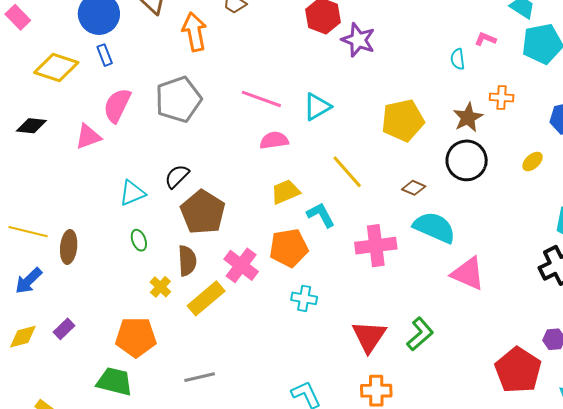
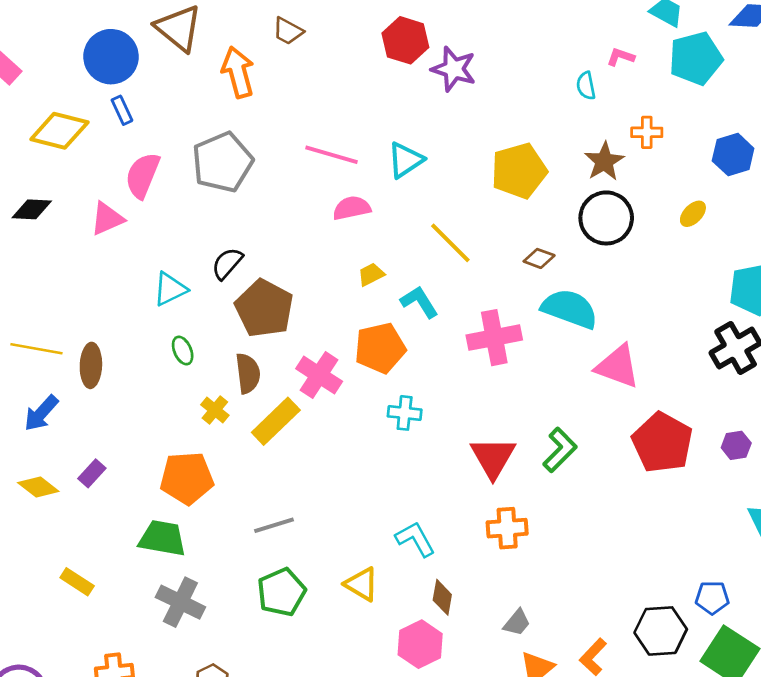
yellow trapezoid: (285, 192) -> (371, 274), size x0.7
yellow diamond: (23, 337) -> (38, 487), turned 56
red pentagon: (518, 370) -> (662, 443), moved

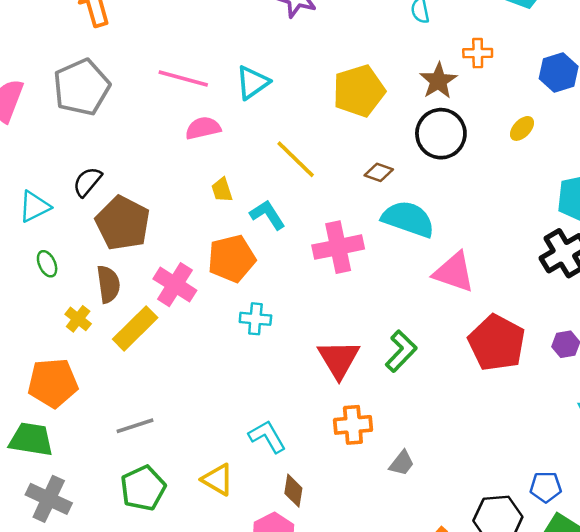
yellow trapezoid: (371, 274) -> (222, 190), turned -80
gray trapezoid: (517, 623) -> (402, 463), moved

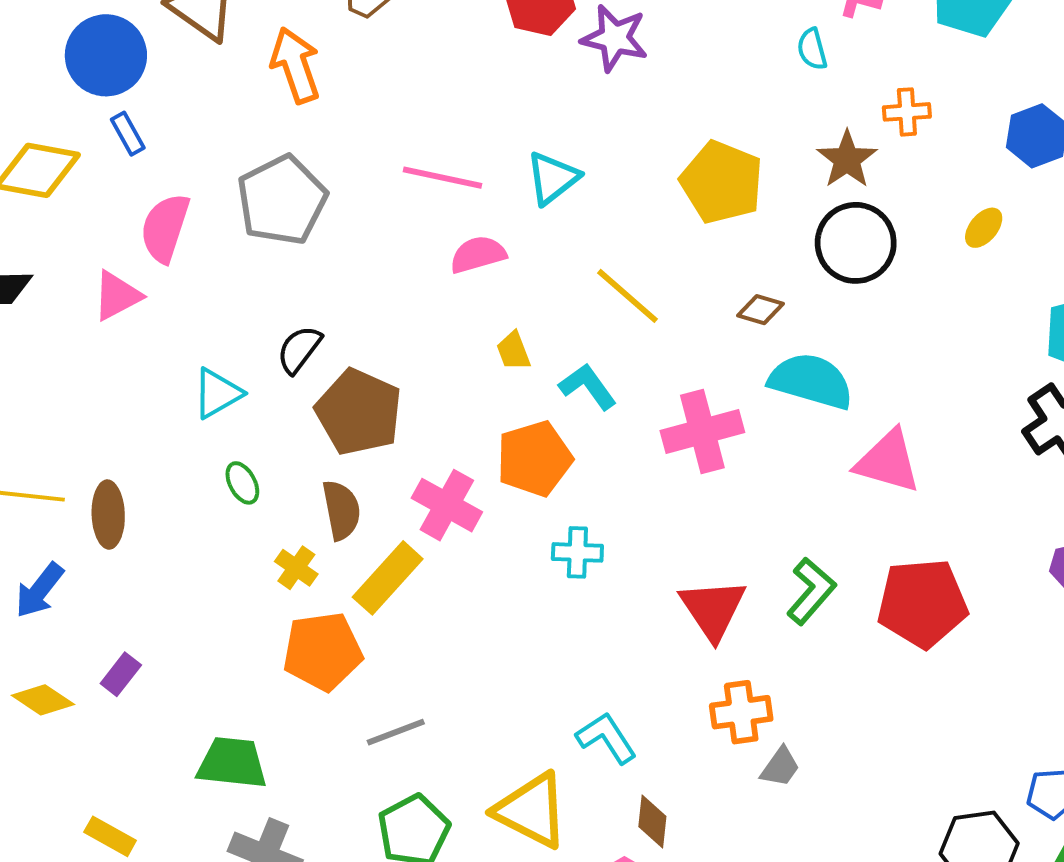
yellow pentagon: (359, 91) -> (722, 182), turned -30
red pentagon: (497, 343) -> (922, 603), moved, turned -30
orange pentagon: (53, 383) -> (323, 651), moved
gray trapezoid: (402, 463) -> (780, 767), moved
yellow triangle: (218, 480) -> (531, 810), size x1.5

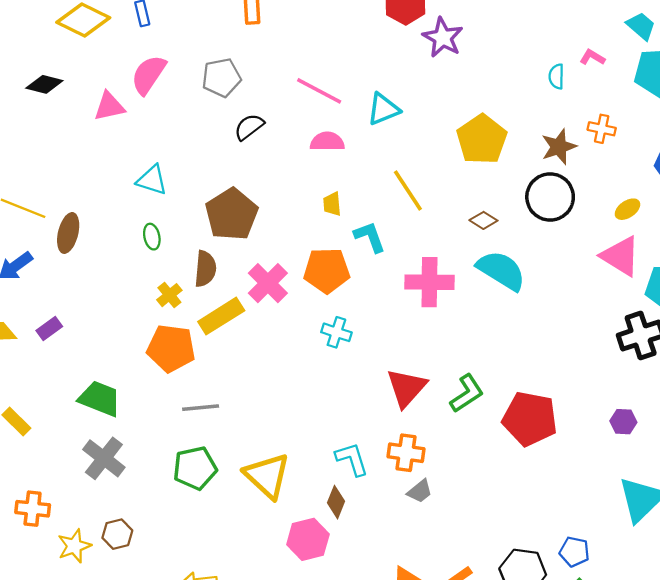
gray pentagon: (282, 200) -> (221, 78), size x0.7
black semicircle: (299, 349) -> (249, 127), moved
cyan triangle: (217, 393) -> (152, 180), turned 32
pink triangle: (888, 461) -> (621, 256), moved
cyan L-shape: (606, 738) -> (352, 459), moved

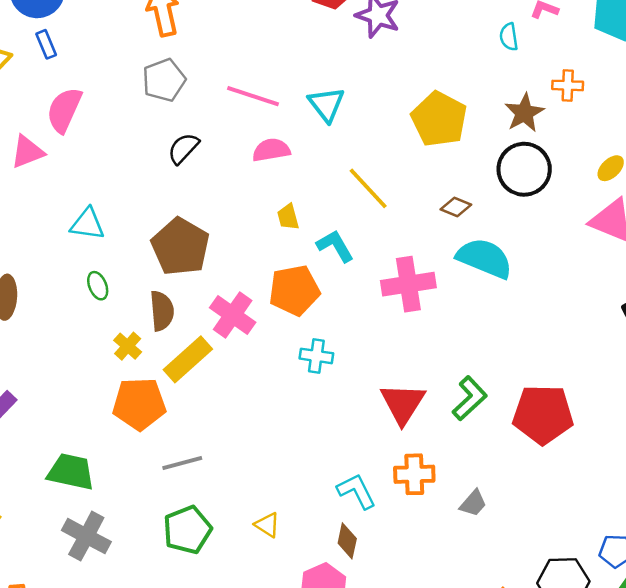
gray pentagon: (221, 78) -> (164, 80), moved
cyan triangle: (383, 109) -> (326, 104), turned -36
yellow triangle: (267, 476) -> (267, 525), size x0.5
gray trapezoid: (420, 491) -> (473, 503), moved

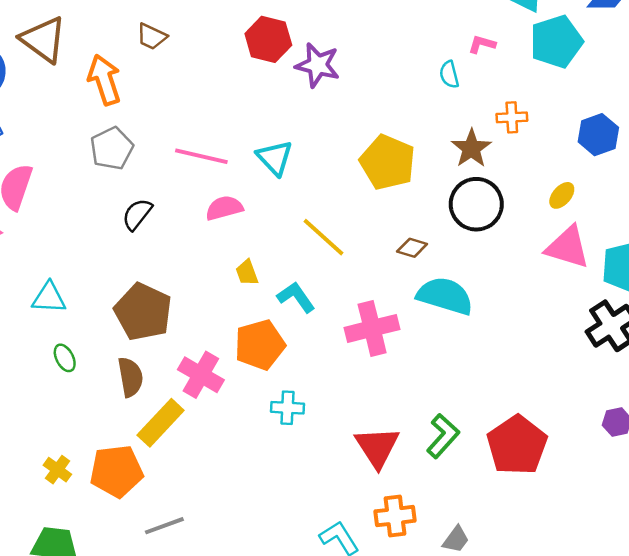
yellow cross: (128, 346) -> (57, 470), moved
red pentagon: (543, 414) -> (517, 445), turned -30

